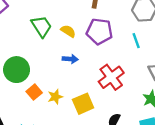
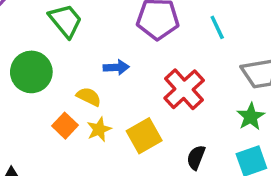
yellow semicircle: (68, 31) -> (89, 97), moved
green circle: (17, 70) -> (31, 72), moved

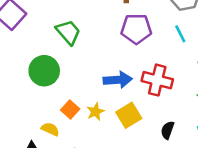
blue arrow: (116, 67) -> (118, 80), moved, size x1.5
red cross: (184, 89) -> (157, 80), turned -32
yellow semicircle: (89, 97) -> (50, 129), moved

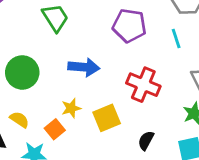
green circle: (44, 71) -> (22, 72), moved
blue arrow: (118, 80) -> (84, 67), moved
orange square: (70, 110) -> (55, 129), moved

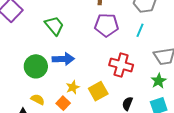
cyan line: (176, 38) -> (140, 30), turned 48
blue arrow: (84, 67) -> (63, 59), moved

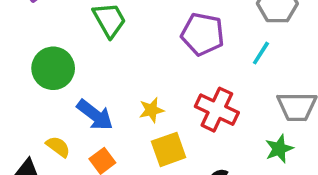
blue arrow: (63, 59) -> (95, 115), moved, turned 30
green circle: (36, 66) -> (53, 68), moved
yellow star: (73, 87) -> (152, 110), moved

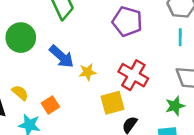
cyan line: (261, 53) -> (180, 37), moved, turned -36
blue arrow: (95, 115) -> (62, 57), moved
yellow square: (169, 149) -> (112, 103), moved

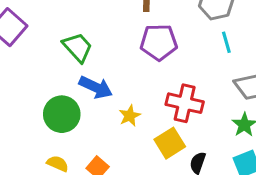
green circle: (21, 38) -> (62, 114), moved
blue arrow: (62, 57) -> (96, 87), moved

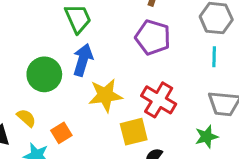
blue arrow: (96, 87) -> (83, 60), turned -116
yellow star: (130, 116) -> (105, 95), size x1.6

